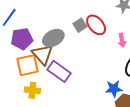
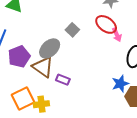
red ellipse: (96, 25) -> (106, 24), moved
orange square: (28, 65) -> (23, 98), moved
purple rectangle: (59, 71) -> (63, 80), size x0.6

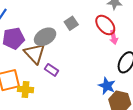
blue star: (120, 84) -> (107, 86), turned 30

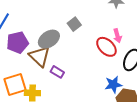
red ellipse: (105, 25) -> (106, 47), moved
blue star: (107, 86) -> (113, 85), turned -30

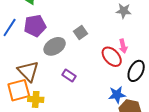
purple pentagon: (18, 43) -> (35, 26), moved
brown triangle: (39, 56) -> (28, 71), moved
purple rectangle: (57, 72) -> (69, 75), moved

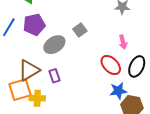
red ellipse: (112, 57) -> (111, 65), moved
brown triangle: (28, 71) -> (29, 70), turned 45
purple rectangle: (69, 75) -> (54, 76), moved, turned 40

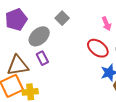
brown triangle: (29, 70) -> (18, 66), turned 30
purple rectangle: (54, 76) -> (42, 58), moved

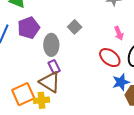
gray ellipse: (39, 36) -> (51, 45), turned -50
brown triangle: (18, 66) -> (50, 82), moved, turned 40

